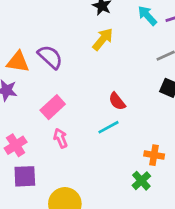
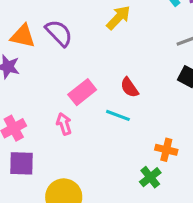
pink rectangle: (53, 107) -> (82, 92), moved
cyan line: (108, 127) -> (118, 115), turned 45

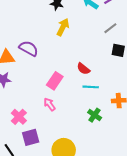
cyan line: (118, 115) -> (91, 87), moved
green cross: (150, 177) -> (95, 115), moved

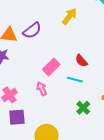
purple semicircle: (29, 48) -> (32, 30), turned 102
cyan line: (91, 87) -> (75, 80), moved

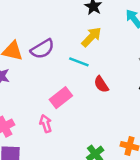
red semicircle: (81, 61) -> (101, 84), moved
cyan line: (75, 80) -> (79, 62), moved

